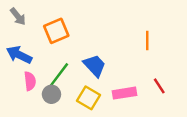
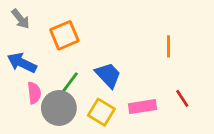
gray circle: (51, 94) -> (59, 108), size x1.6

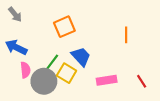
orange square: (64, 35) -> (64, 27), moved
red line: (182, 98) -> (142, 81), moved
yellow square: (101, 112) -> (67, 73), moved

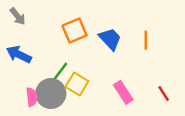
blue trapezoid: (81, 57) -> (110, 39), moved
pink semicircle: (25, 70) -> (32, 97), moved
pink rectangle: (107, 80) -> (123, 92), turned 66

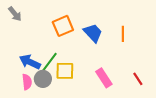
blue arrow: (19, 54) -> (30, 62), moved
yellow square: (77, 84) -> (65, 71), turned -30
gray circle: (51, 93) -> (43, 79), size x0.7

